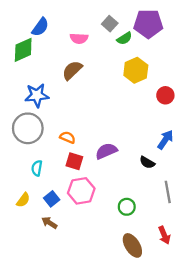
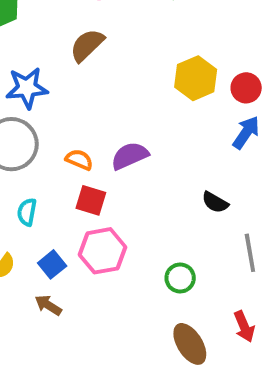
yellow hexagon: (136, 70) -> (196, 78), moved
blue arrow: (165, 140) -> (246, 132), moved
purple semicircle: (106, 151) -> (130, 156), moved

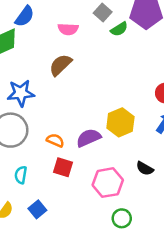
yellow hexagon: (196, 78) -> (120, 122), moved
pink hexagon: (103, 251) -> (108, 183), moved

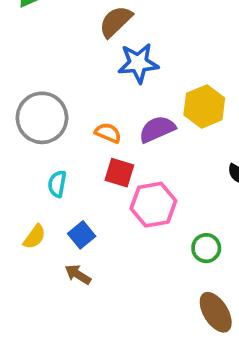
blue star: (21, 93) -> (138, 63), moved
pink hexagon: (108, 183) -> (153, 205), moved

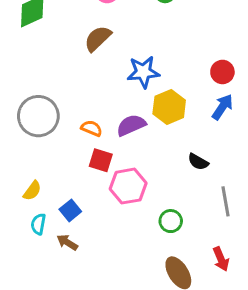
blue star: (138, 63) -> (143, 72), moved
cyan semicircle: (57, 184) -> (38, 224), moved
yellow semicircle: (34, 237) -> (32, 191), moved

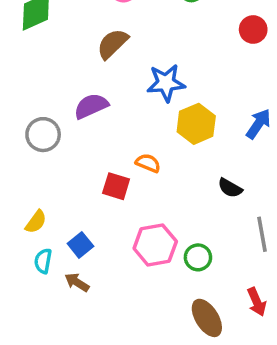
red circle: (222, 72) -> (253, 29), moved
gray circle: (38, 116) -> (43, 135), size x0.7
purple semicircle: (131, 125) -> (91, 106), moved
orange semicircle: (92, 128) -> (148, 163), moved
pink hexagon: (128, 186) -> (155, 245), moved

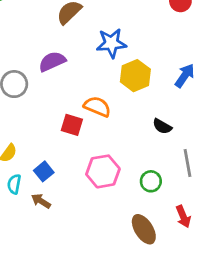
orange semicircle: (148, 163) -> (97, 107), size x1.4
green circle: (198, 257) -> (151, 181), moved

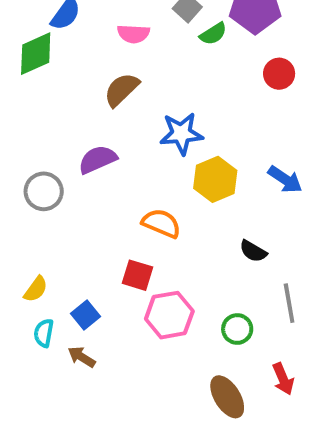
blue arrow: (185, 76) -> (285, 179), turned 90
red square: (72, 125) -> (137, 275), moved

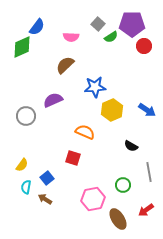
red circle: (279, 74) -> (144, 46), moved
pink hexagon: (169, 315) -> (93, 199), moved
red arrow: (283, 379) -> (146, 210), turned 77

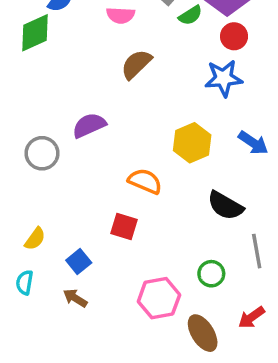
red circle: (144, 46) -> (234, 36), moved
brown semicircle: (65, 65) -> (136, 64), moved
blue star: (95, 87) -> (224, 78), moved
black semicircle: (131, 146) -> (225, 206), size x1.5
cyan semicircle: (26, 187) -> (25, 282), moved

